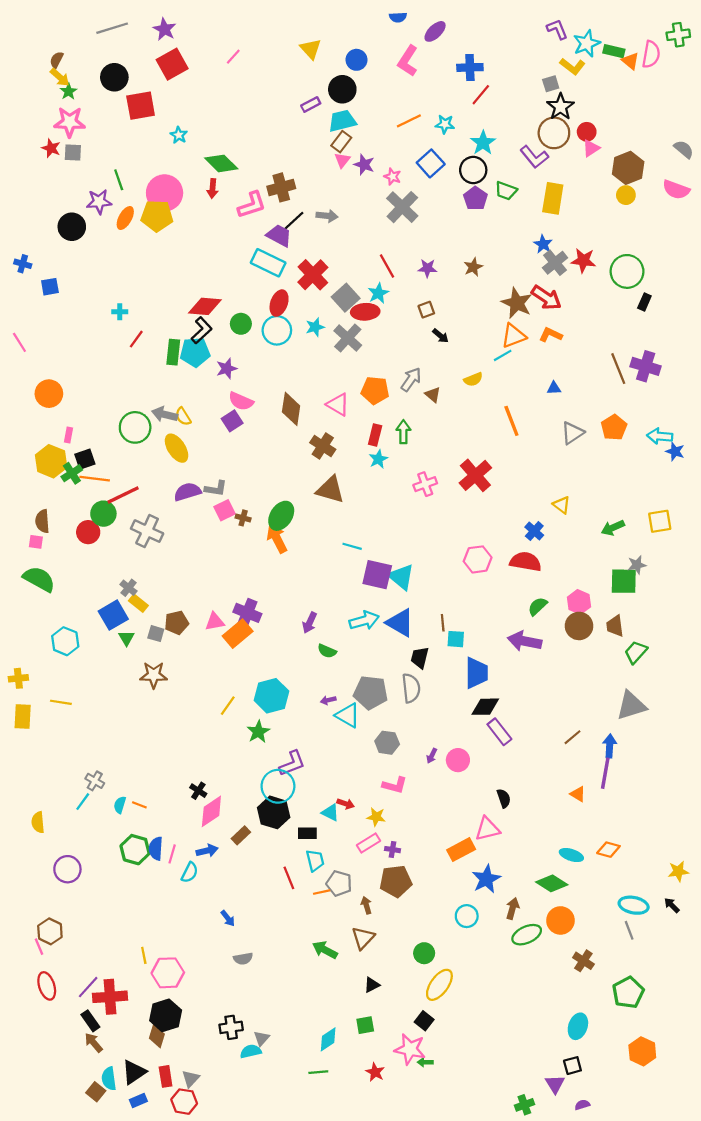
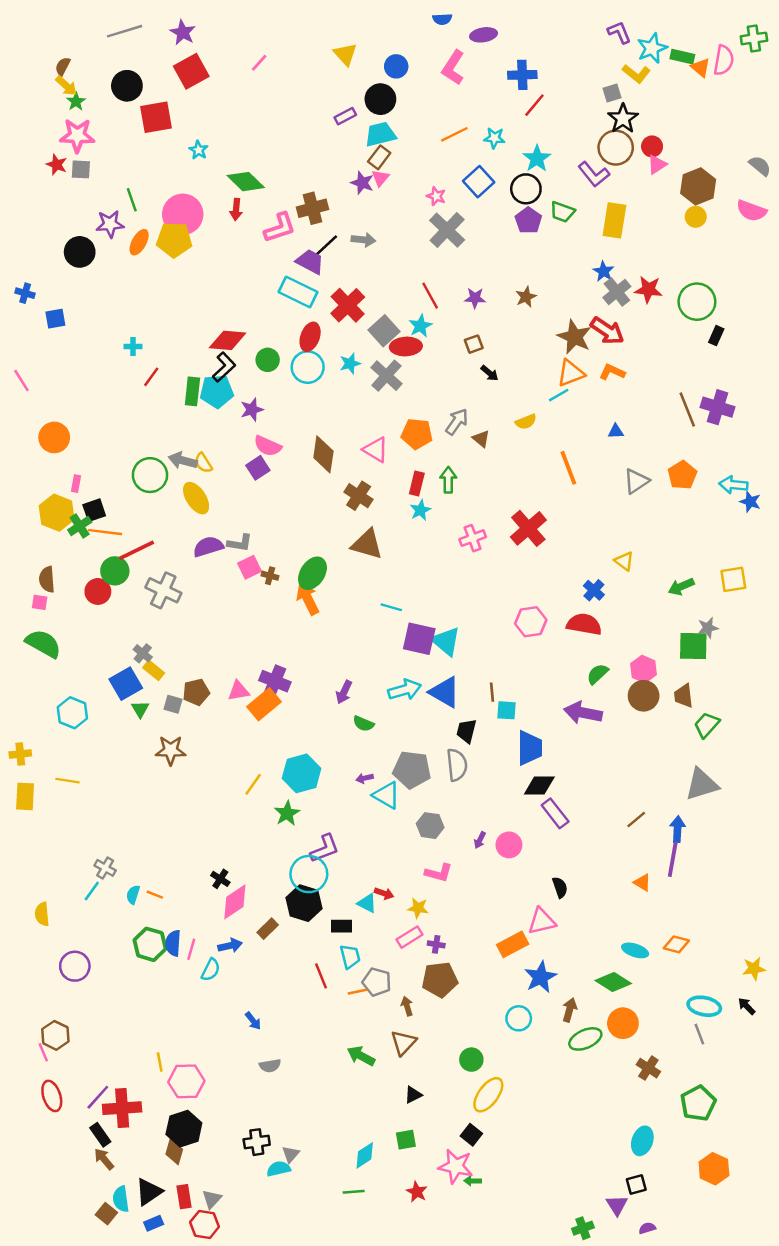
purple ellipse: (435, 31) -> (483, 35), turned 35
purple star: (364, 165) -> (362, 183), moved

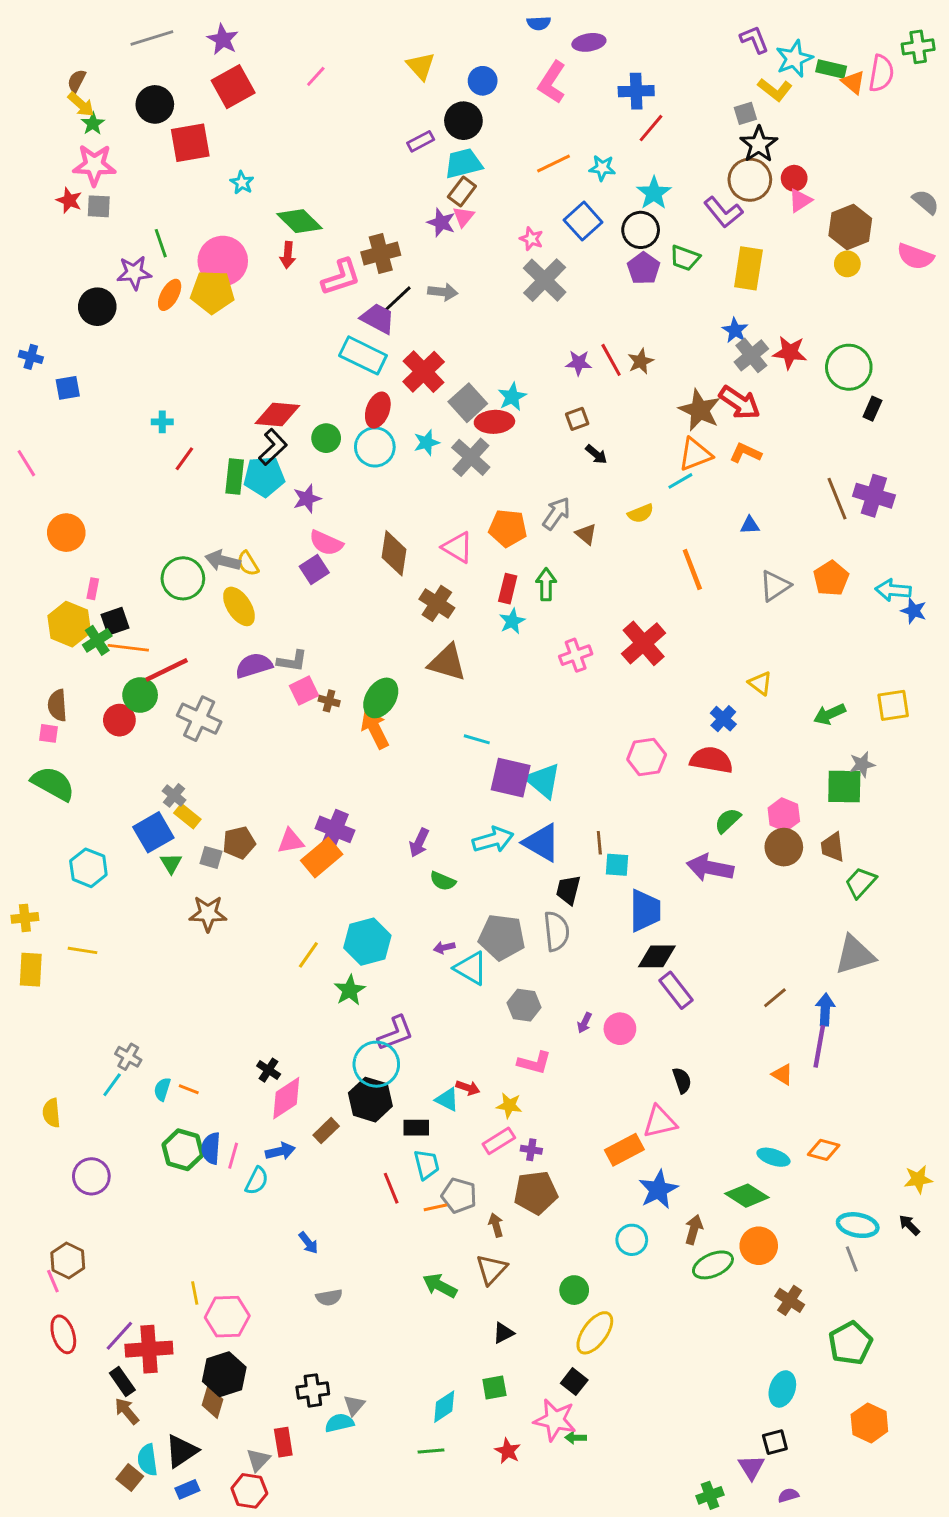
red line: (430, 296) -> (611, 360), moved
red rectangle: (184, 1197) -> (283, 1442), moved

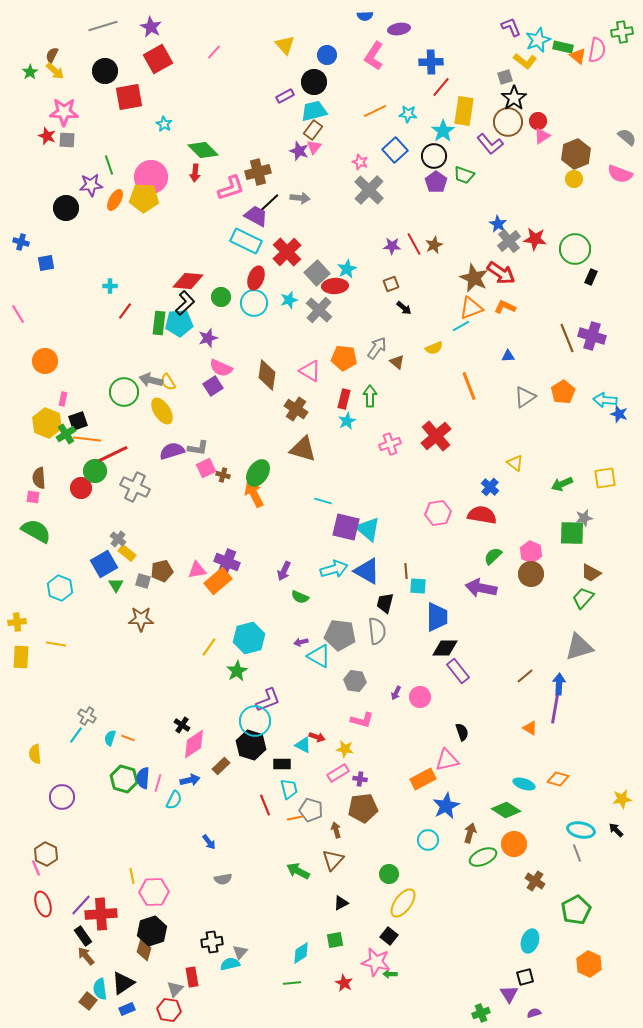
green star: (93, 124) -> (30, 72), moved
yellow rectangle: (748, 268) -> (464, 111), moved
brown trapezoid: (833, 847) -> (591, 573), moved, turned -55

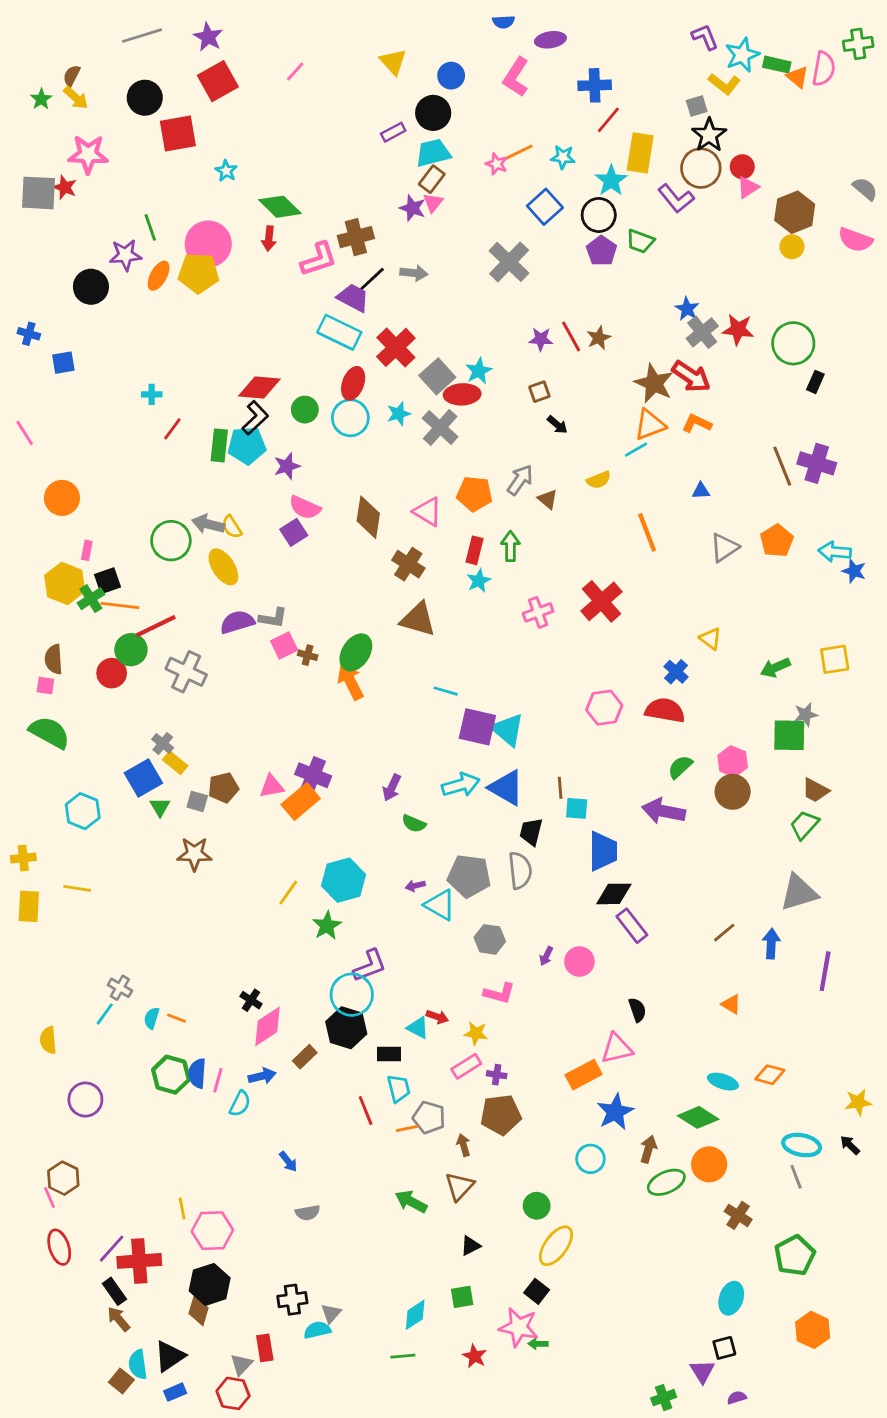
gray square: (67, 140) -> (38, 193), moved, size x1.6
pink star: (360, 162) -> (497, 164), moved
purple line: (555, 709) -> (825, 971), moved

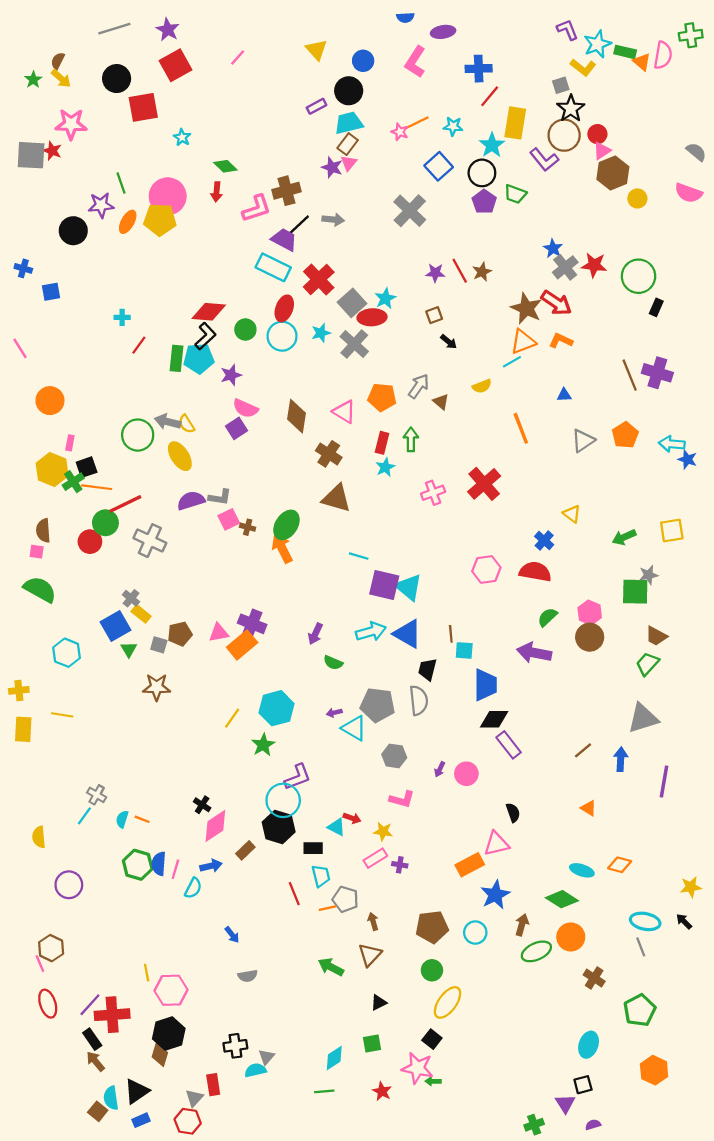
green diamond: (280, 207) -> (225, 166), size x0.7
brown hexagon: (795, 212) -> (613, 173), moved
brown pentagon: (501, 1115) -> (432, 927), moved

